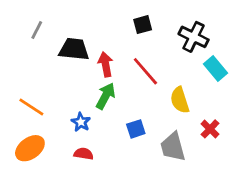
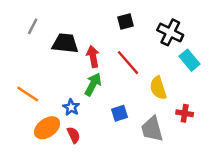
red cross: (210, 129) -> (185, 113), turned -35
orange ellipse: (30, 148) -> (47, 128), moved
red semicircle: (84, 154) -> (74, 135), turned 56

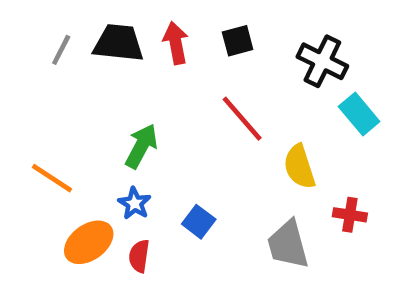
black trapezoid: (65, 43) -> (118, 43), moved
red arrow: (93, 57) -> (176, 43), moved
green arrow: (93, 84) -> (141, 146), moved
blue square: (119, 113) -> (199, 222), moved, turned -35
red semicircle: (74, 135) -> (139, 256), turned -147

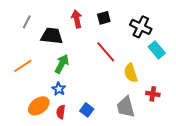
black trapezoid: (118, 43) -> (52, 36), moved
orange line: (52, 178) -> (23, 66), moved, turned -66
blue square: (199, 222) -> (87, 110), moved

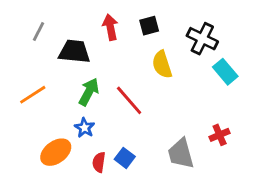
red line: (106, 52) -> (129, 100), moved
yellow semicircle: (131, 73) -> (162, 64), moved
red cross: (153, 94) -> (220, 135), turned -32
red semicircle: (61, 112) -> (99, 162), moved

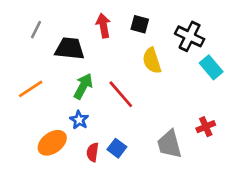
black square: (149, 26) -> (140, 24), turned 30

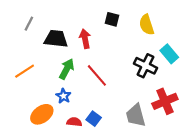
red arrow: (103, 26) -> (85, 39), moved
black cross: (190, 36) -> (145, 66), moved
yellow semicircle: (152, 61) -> (147, 25), moved
red cross: (206, 127) -> (165, 101), size x1.6
red semicircle: (93, 152) -> (74, 122), turned 88

